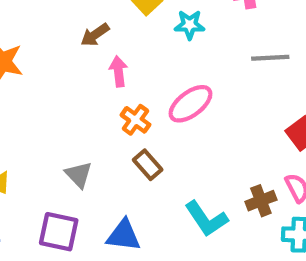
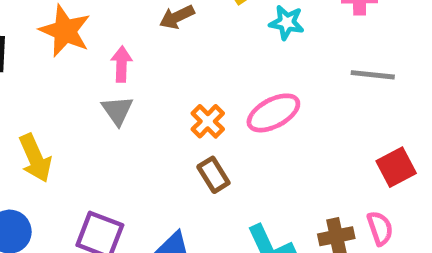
pink arrow: (118, 71) -> (122, 64), moved
gray triangle: (79, 175) -> (117, 110), moved

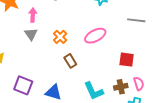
orange cross: (208, 121) -> (60, 37), moved
red square: (396, 167) -> (127, 60), moved, turned 35

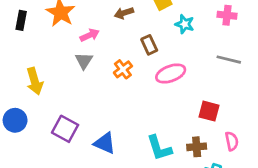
pink arrow: (33, 15) -> (90, 35), turned 56
brown rectangle: (70, 61) -> (149, 45), moved
pink semicircle: (139, 84) -> (232, 141), moved

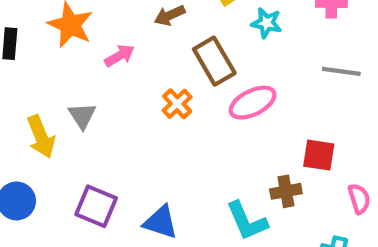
brown rectangle: (149, 45) -> (214, 61), size x1.5
gray triangle: (84, 61) -> (82, 116), moved
brown cross: (197, 147) -> (286, 191), moved

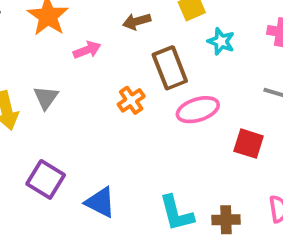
red square: (319, 155) -> (249, 144), moved
brown cross: (286, 191) -> (226, 220), moved

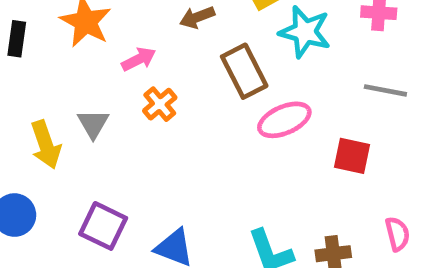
cyan star: (221, 41) -> (305, 32), size x1.5
orange cross: (131, 100) -> (160, 104), moved

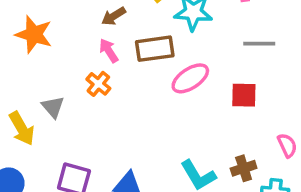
pink arrow: (139, 59) -> (109, 51), moved, turned -85
brown rectangle: (244, 71) -> (155, 49), turned -60

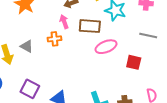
orange cross: (98, 84) -> (55, 39), turned 32
gray triangle: (53, 107) -> (27, 46), turned -32

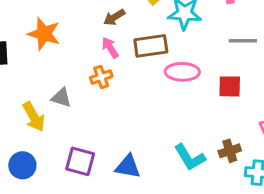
pink ellipse: (106, 47) -> (182, 72), turned 35

